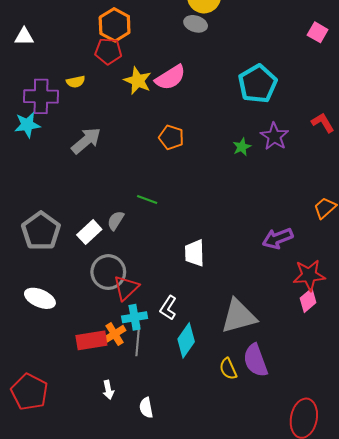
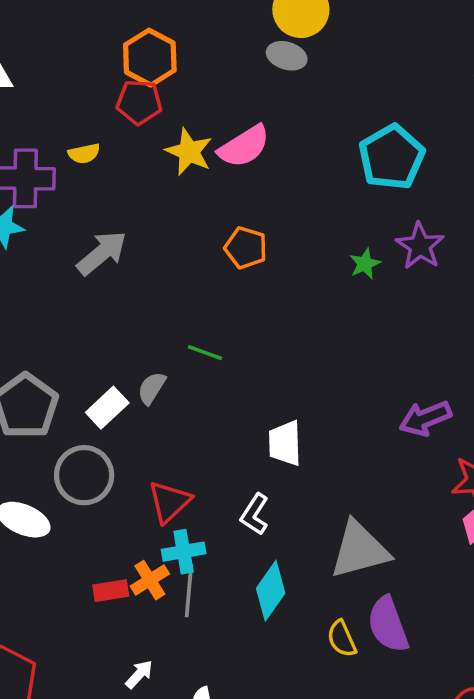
gray circle: (108, 272) -> (84, 475), moved
white L-shape: (168, 308) -> (255, 514), moved
red rectangle: (91, 340) -> (111, 591), size x0.7
white arrow: (108, 390) -> (139, 674), turned -126

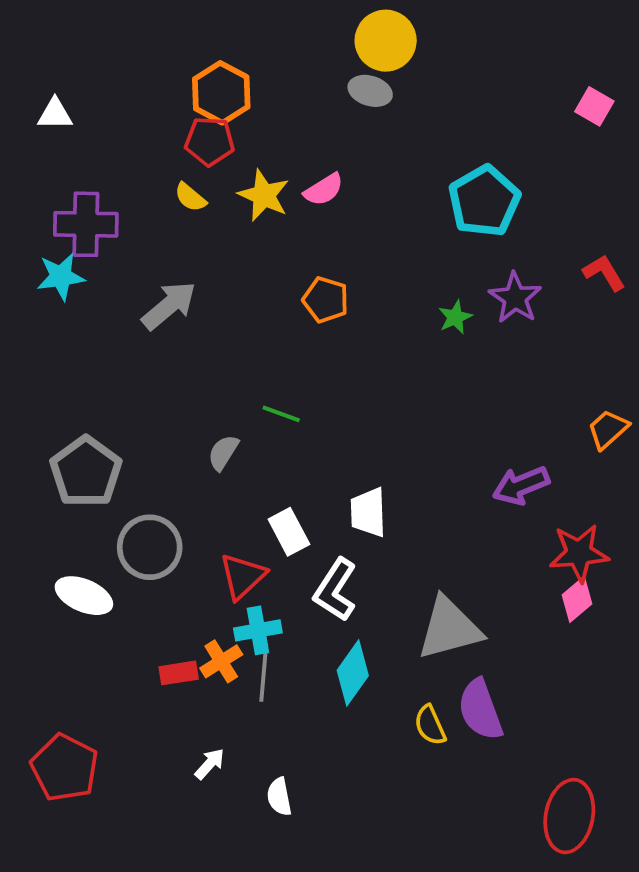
pink semicircle: (244, 146) -> (324, 190), size x0.7
yellow semicircle: (84, 154) -> (190, 197), moved, turned 52
white rectangle: (107, 408) -> (289, 532), moved, turned -75
white L-shape: (255, 514) -> (335, 590), size x1.4

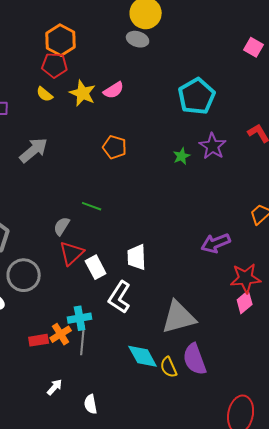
red triangle: (243, 576) -> (72, 253), moved
cyan diamond: (353, 673) -> (143, 356), moved, turned -64

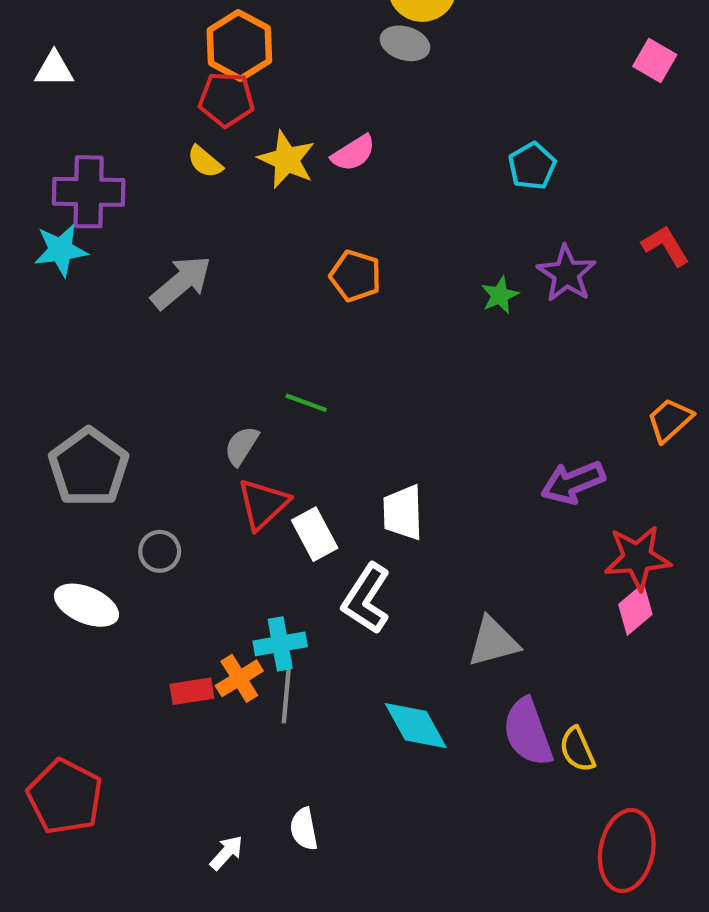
cyan pentagon: (197, 96) -> (532, 166), size x0.6
gray circle: (24, 275) -> (160, 551), size x0.6
gray triangle: (179, 317) -> (493, 642), size x0.7
yellow semicircle: (169, 367) -> (577, 749), moved
white arrow: (55, 387) -> (226, 853), moved

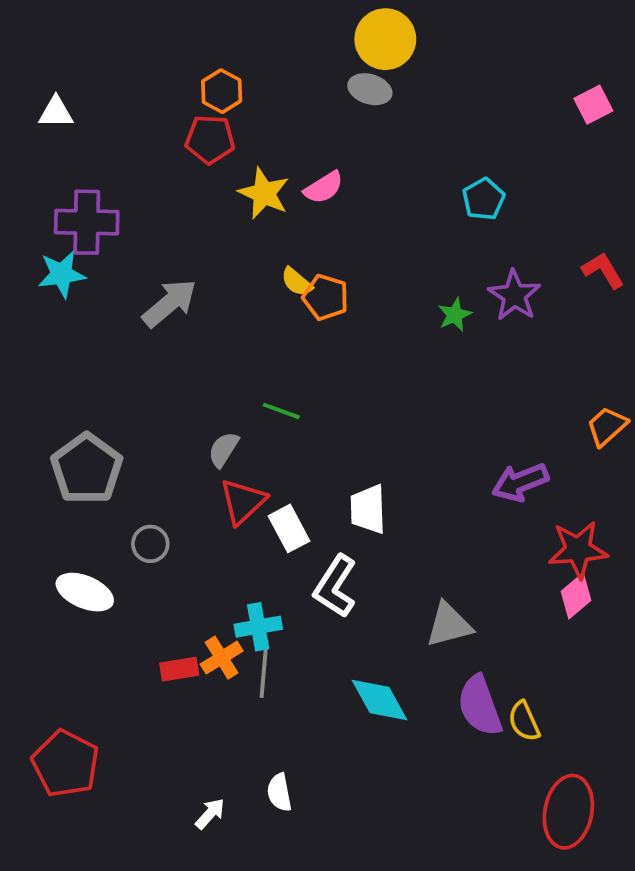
orange hexagon: (239, 45) -> (222, 91), size x0.7
pink square: (655, 61) -> (593, 105), turned 33
yellow semicircle: (205, 162) -> (297, 282), moved

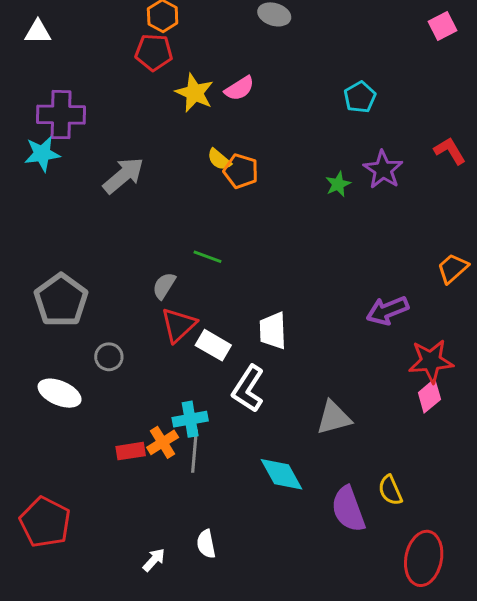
white rectangle: (289, 528) -> (213, 345), turned -32
purple semicircle: (480, 706) -> (348, 509), moved

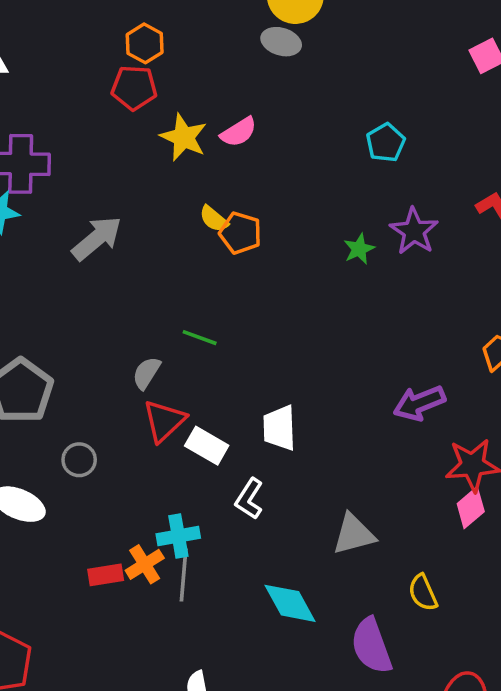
white L-shape: (248, 389) -> (249, 499), size x0.7
yellow semicircle: (390, 490) -> (423, 593), moved

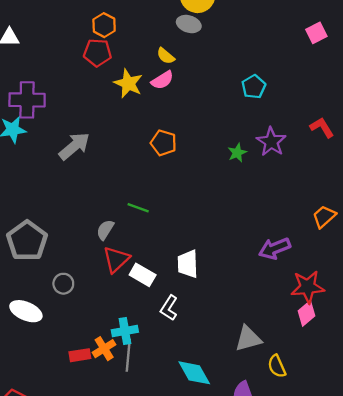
yellow semicircle: (214, 219) -> (166, 56), moved
gray triangle: (354, 534) -> (248, 339), moved

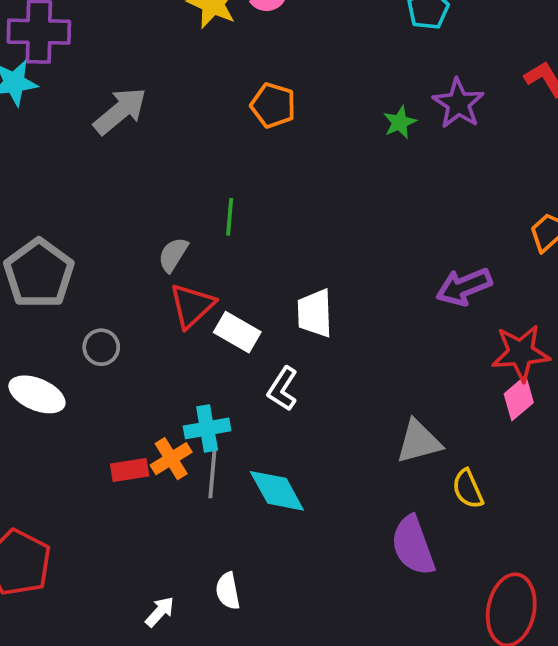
green line: (138, 208) -> (230, 217), turned 75
cyan diamond: (194, 373) -> (277, 491), moved

